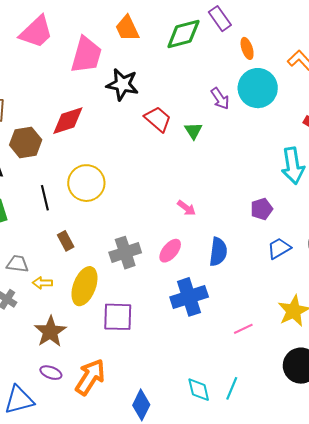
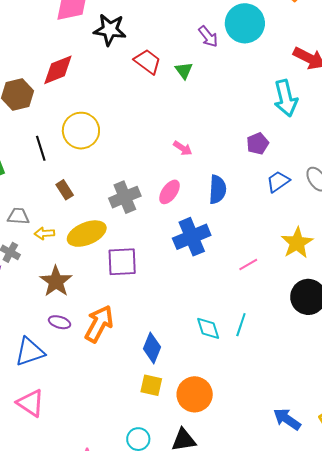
yellow ellipse: (84, 286) -> (87, 234), turned 51

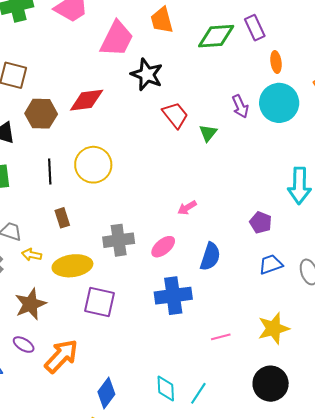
purple pentagon: (258, 144) -> (261, 222), turned 30
pink arrow: (183, 148) -> (187, 208), turned 102

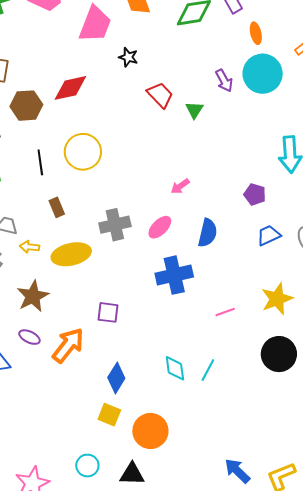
black star: (147, 75) -> (128, 57), size x0.6
purple square: (99, 302) -> (108, 312), moved, size x0.7

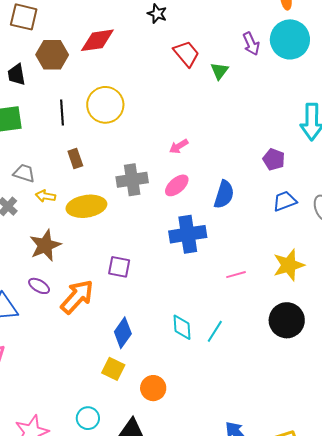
pink arrow: (180, 186) -> (179, 146), moved
orange circle: (150, 431) -> (153, 388), size x0.7

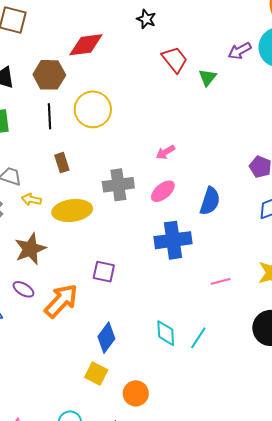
purple arrow: (251, 44) -> (240, 51), turned 85
brown hexagon: (52, 55) -> (49, 75), moved

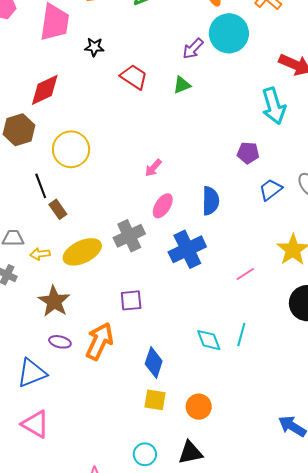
green triangle: (208, 77) -> (182, 85), moved, turned 48
black line: (49, 116) -> (41, 186), moved
gray cross: (118, 185) -> (129, 236), moved

